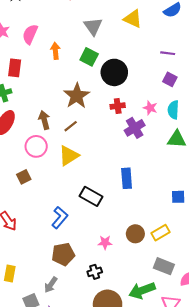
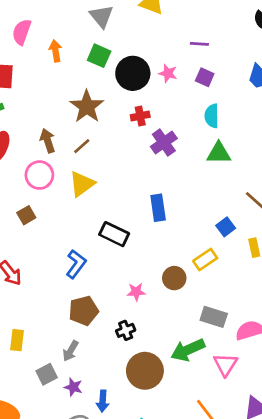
pink star: (150, 108) -> (168, 73), moved
blue square: (178, 197) -> (226, 227), turned -32
yellow rectangle: (161, 233) -> (205, 259), moved

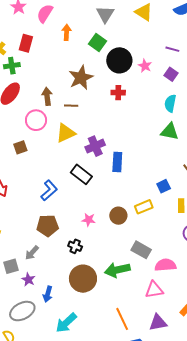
purple cross: (164, 143) -> (95, 146), moved
brown line: (82, 146) -> (71, 106), turned 32
black cross: (126, 330) -> (75, 246), turned 32
pink triangle: (225, 365) -> (154, 290), moved, turned 36

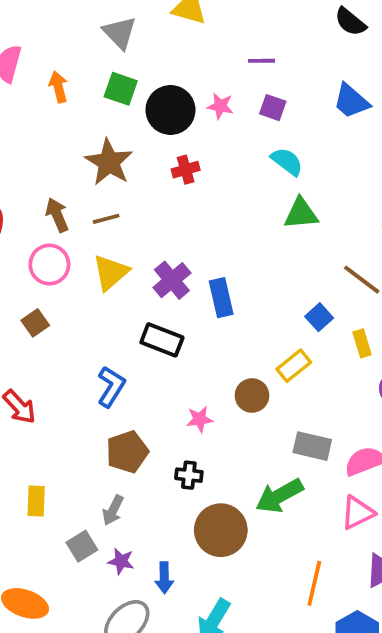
cyan semicircle: (170, 103) -> (287, 161), turned 132
orange line: (122, 319) -> (314, 583), turned 55

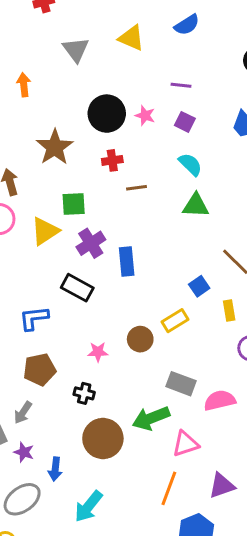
green square: (121, 89) -> (74, 204), moved, turned -30
brown line: (106, 219) -> (137, 188), moved
blue L-shape: (111, 387) -> (34, 318), turned -136
pink triangle: (357, 513) -> (185, 444), moved

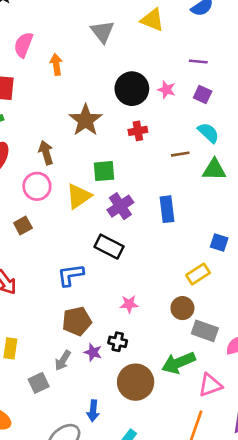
brown line: (137, 188) -> (180, 154), moved
blue rectangle: (127, 262) -> (167, 209), moved
blue square: (199, 286) -> (219, 243), turned -36
brown circle: (140, 339) -> (182, 308), moved
purple star: (24, 452) -> (93, 352), moved

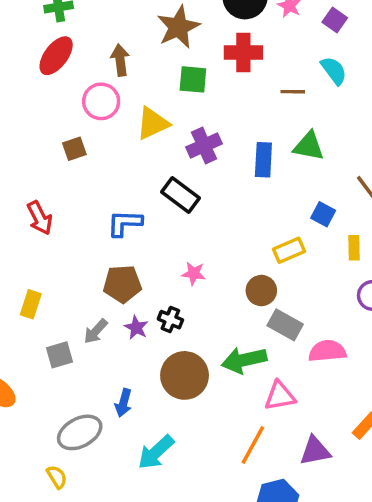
red cross: (138, 131) -> (243, 52), size x1.5
green triangle: (214, 170) -> (309, 146), moved
green square: (104, 171) -> (193, 79), moved

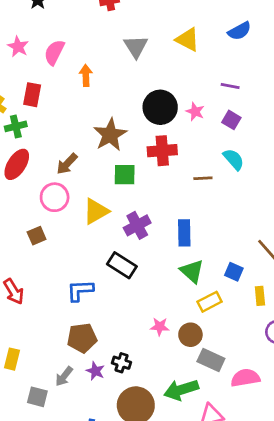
brown arrow: (120, 60) -> (67, 164), turned -125
green triangle: (309, 146) -> (192, 271), moved, turned 35
pink star: (194, 273) -> (160, 327), moved
gray square: (60, 355) -> (37, 397), turned 35

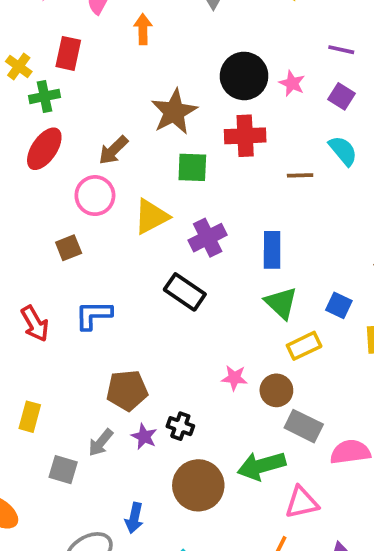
blue L-shape: (80, 290) -> (93, 315), moved

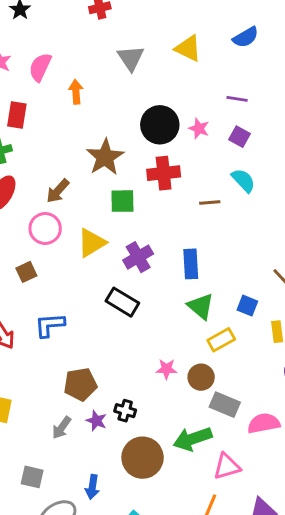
gray square: (63, 470) -> (32, 477), moved

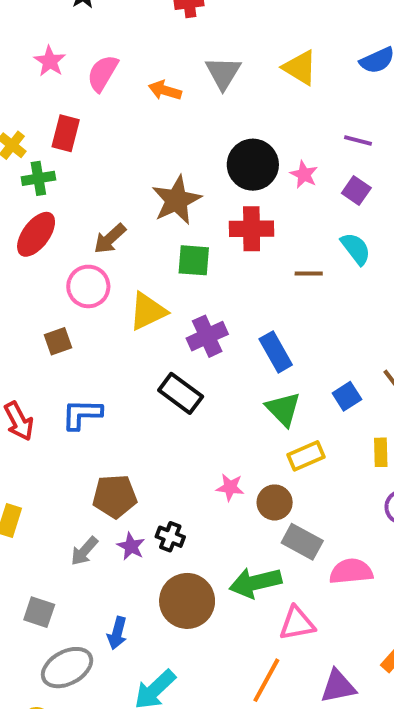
orange arrow: (76, 92) -> (165, 90), moved, turned -75
blue rectangle: (191, 264) -> (276, 352), turned -32
blue square: (247, 306) -> (347, 396), moved, turned 30

